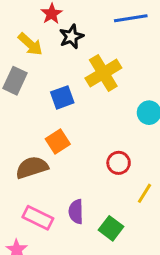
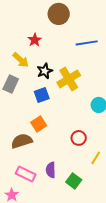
black star: (71, 37) -> (45, 71), moved

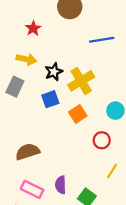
red star: (35, 40) -> (33, 28), moved
yellow arrow: (21, 60) -> (26, 59), turned -30
orange square: (39, 124) -> (78, 114), moved
red circle: (79, 138) -> (102, 140), moved

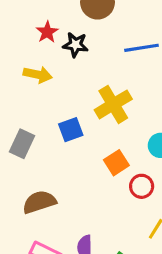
black star: (54, 72) -> (75, 45), moved, turned 30
gray rectangle: (15, 87) -> (22, 144), moved
orange square: (78, 114) -> (116, 163), moved

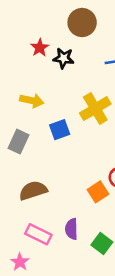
yellow arrow: (38, 75) -> (32, 101), moved
orange square: (116, 163) -> (98, 192), moved

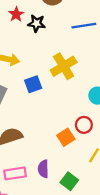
pink rectangle: (38, 234) -> (15, 173), turned -35

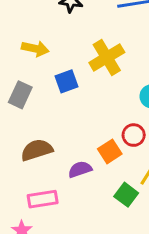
purple semicircle: (43, 169) -> (80, 169), moved, turned 72
green square: (69, 181) -> (126, 195), moved

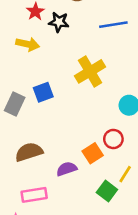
yellow arrow: (35, 49) -> (28, 44), moved
blue square: (67, 81) -> (43, 92), moved

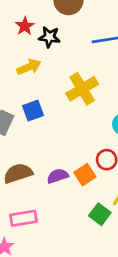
yellow arrow: (28, 44) -> (29, 67), moved, turned -35
purple semicircle: (67, 169) -> (58, 176), moved

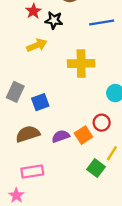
yellow cross: (82, 89) -> (81, 63), turned 30
blue square: (33, 111) -> (40, 102), moved

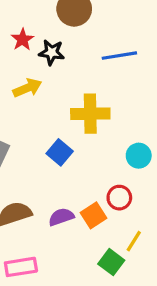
blue square: (40, 102) -> (60, 152), moved, turned -30

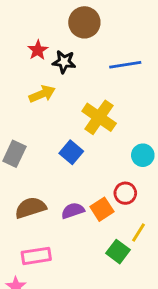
yellow cross: (90, 114) -> (99, 117), turned 36

